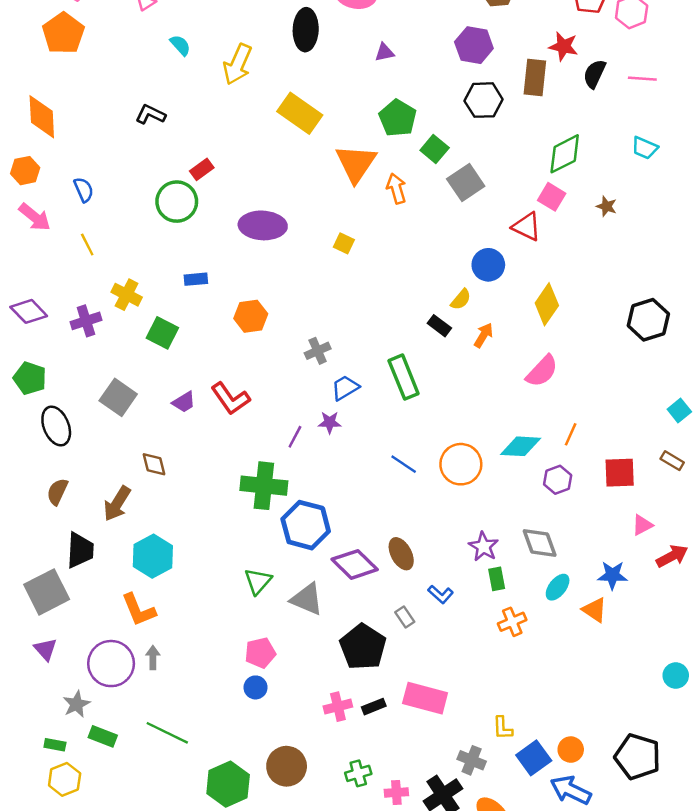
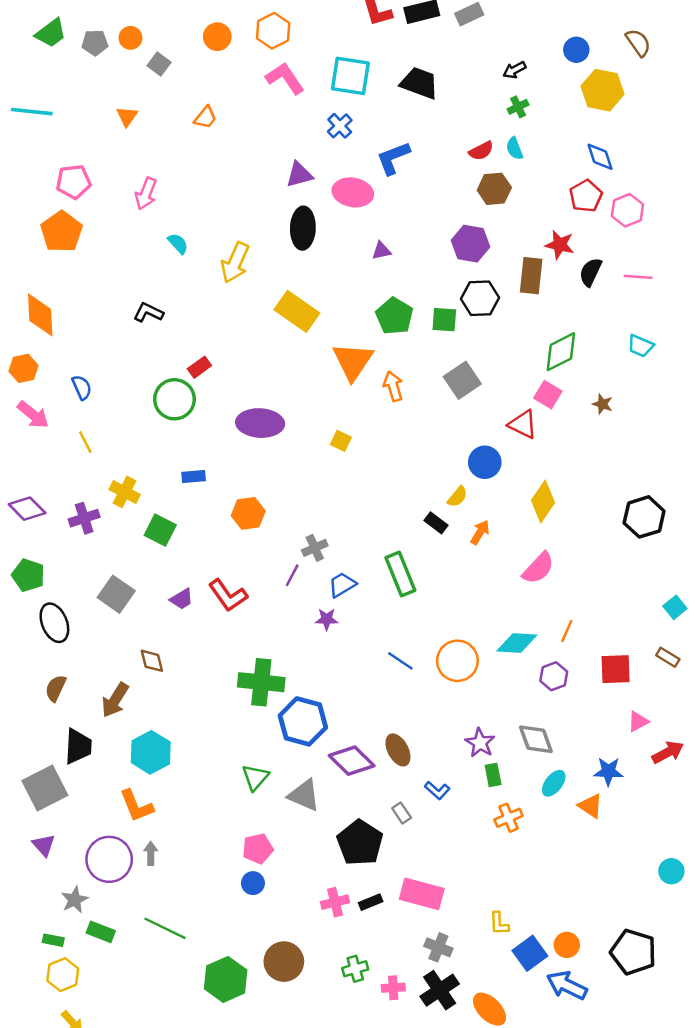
green square: (435, 149) -> (444, 320), moved, turned -36
purple line: (295, 437) -> (292, 575), moved
gray cross: (472, 760) -> (438, 947), moved

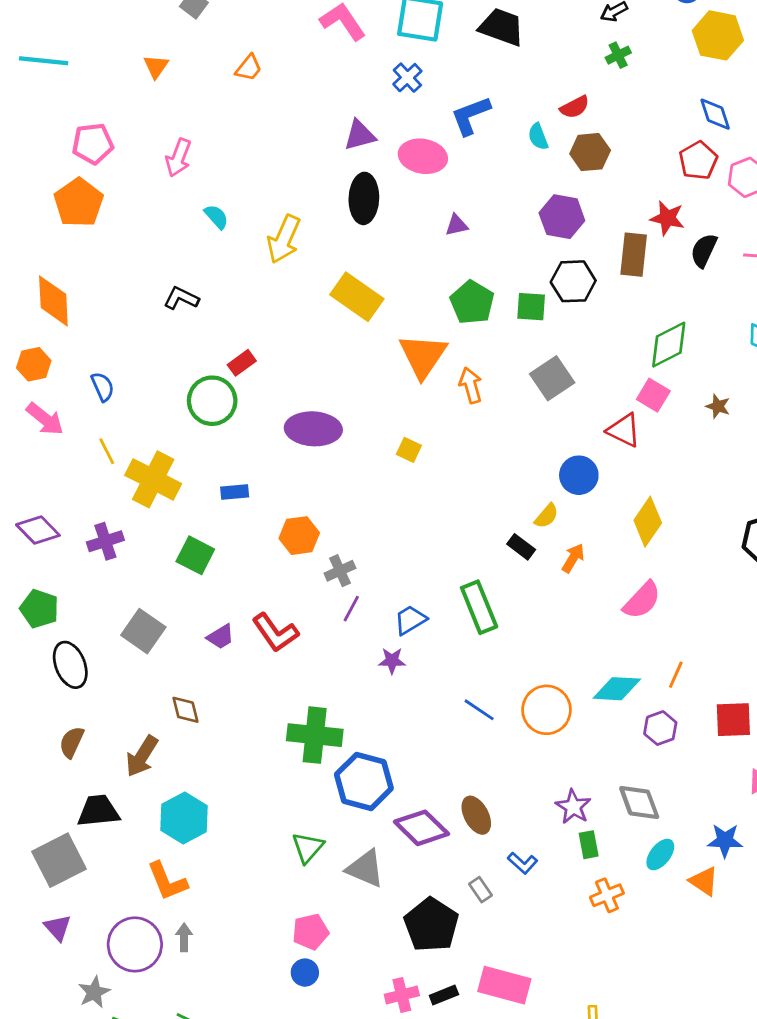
cyan semicircle: (514, 148) -> (538, 137), moved
yellow cross: (125, 492) -> (153, 479), moved, size x1.5
gray cross: (315, 548) -> (340, 571), moved
black trapezoid: (78, 746) -> (98, 811), turned -99

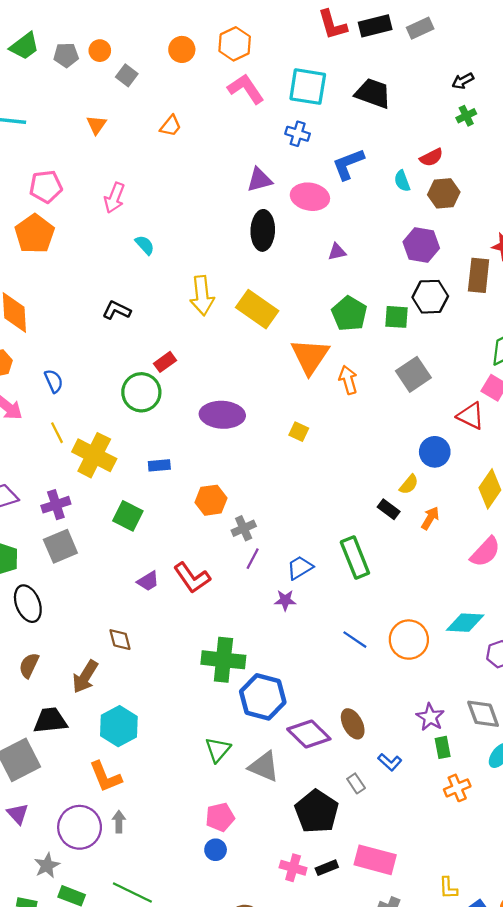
blue cross: (407, 78) -> (298, 134), turned -30
yellow arrow: (284, 239) -> (202, 296), moved, turned -30
gray square: (143, 631) -> (60, 546), moved, turned 32
pink cross: (402, 995) -> (293, 868), turned 30

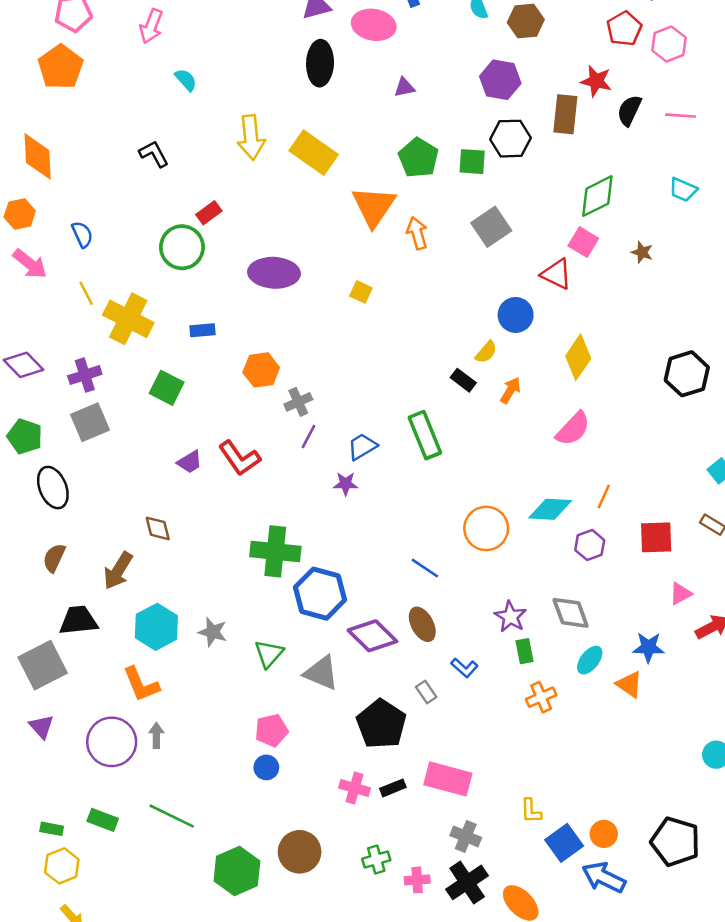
black L-shape: (117, 310) -> (154, 154), turned 36
blue line: (355, 640) -> (425, 568), moved
gray star: (47, 865) -> (213, 632), moved, turned -30

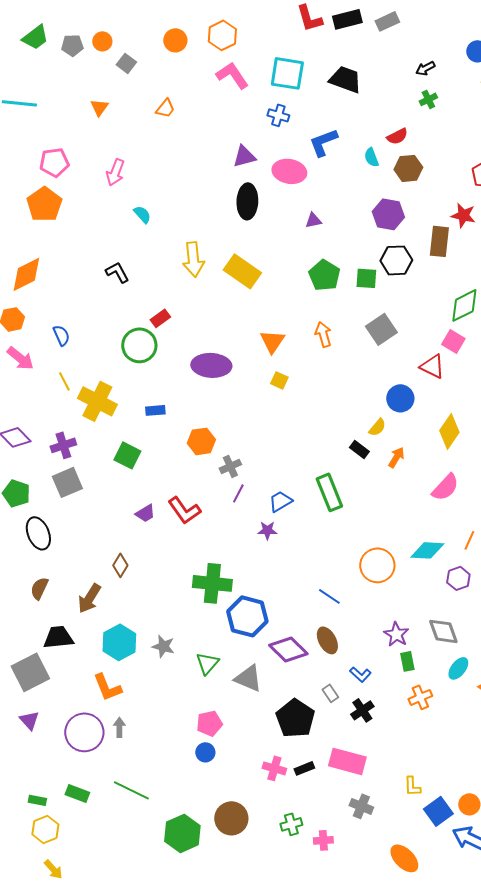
orange diamond: (38, 156) -> (26, 274), turned 66
orange triangle: (374, 206) -> (272, 341), moved, size x0.7
brown diamond: (158, 528) -> (120, 565), turned 45
black cross: (467, 882) -> (362, 710), moved, size x0.7

